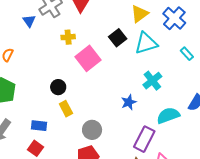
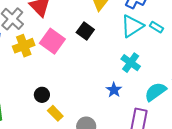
yellow cross: (68, 37) -> (24, 46), moved, size x1.5
cyan triangle: (146, 43) -> (132, 26), moved
pink square: (88, 58) -> (52, 41), moved

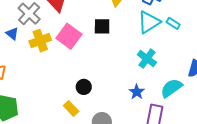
black square: (85, 31) -> (102, 26), turned -36
blue star: (114, 90) -> (137, 92), moved
black circle: (42, 95) -> (84, 87), moved

